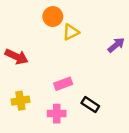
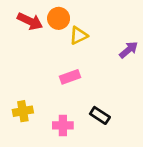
red arrow: (17, 57) -> (30, 21), moved
pink rectangle: (63, 84) -> (70, 77), moved

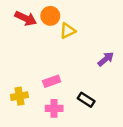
purple arrow: (129, 50) -> (106, 59), moved
pink rectangle: (70, 77) -> (52, 81), moved

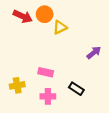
pink rectangle: (52, 81) -> (46, 72), turned 32

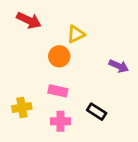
orange circle: (45, 14) -> (59, 56), moved
purple arrow: (94, 53) -> (119, 66), turned 64

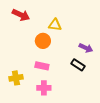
yellow triangle: (76, 34) -> (55, 25), turned 32
black rectangle: (97, 112) -> (78, 65), moved

